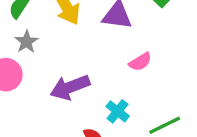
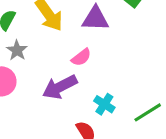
pink semicircle: (140, 62) -> (81, 57), moved

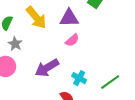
pink semicircle: (81, 57) -> (72, 40), moved

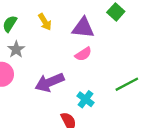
yellow arrow: (36, 17) -> (45, 22), size x0.6
green line: (110, 82) -> (127, 84), moved

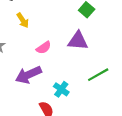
purple triangle: (83, 28) -> (78, 41), moved
pink semicircle: (83, 54) -> (44, 48), moved

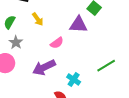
purple triangle: (78, 41) -> (79, 25), moved

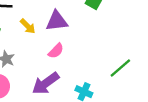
purple triangle: (79, 25) -> (57, 21), moved

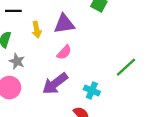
yellow arrow: (28, 26) -> (37, 30), turned 35

